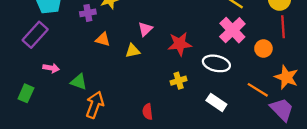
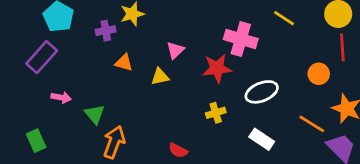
pink cross: (232, 30) -> (241, 39), moved, turned -30
white ellipse: (216, 63) -> (262, 92), turned -35
green triangle: (79, 82) -> (95, 114), turned 30
green rectangle: (26, 93) -> (36, 141), moved, turned -48
red semicircle: (148, 112) -> (178, 150), turned -56

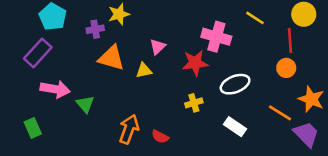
red line: (342, 47) -> (290, 40), moved
orange triangle: (124, 63) -> (111, 58), size x1.6
pink arrow: (61, 97) -> (55, 89), size x1.6
orange arrow: (114, 142) -> (129, 129), moved

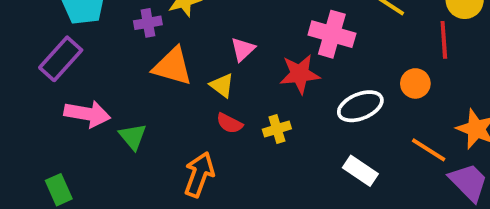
orange circle: (286, 68) -> (415, 83), moved
yellow triangle: (144, 70) -> (222, 85), turned 49
yellow cross: (194, 103) -> (277, 129), moved
green rectangle: (33, 128) -> (59, 190), moved
red semicircle: (160, 137) -> (229, 123), moved

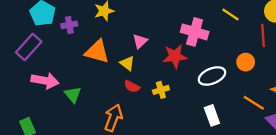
purple cross: (148, 23) -> (69, 25), moved
white rectangle: (360, 171) -> (212, 115), turned 36

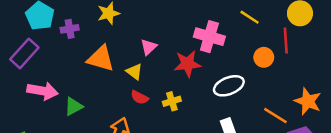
orange circle: (246, 62) -> (264, 57), moved
green triangle: (73, 95) -> (74, 106), turned 42

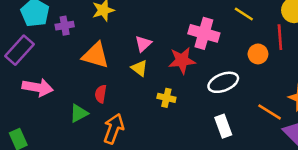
yellow triangle: (134, 72) -> (139, 68), moved
red semicircle: (140, 97) -> (101, 94), moved, turned 72
yellow cross: (172, 101) -> (166, 98), turned 30
green triangle: (74, 106) -> (79, 113), moved

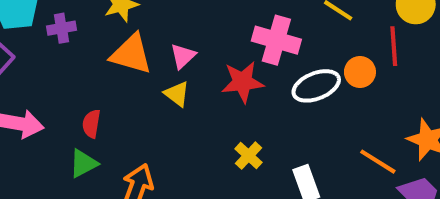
orange triangle: (96, 55) -> (131, 54), moved
white ellipse: (223, 82) -> (316, 86), moved
red semicircle: (101, 94) -> (91, 124), moved
yellow cross: (166, 98) -> (249, 156), moved, turned 30

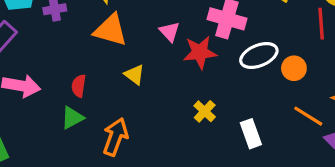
pink triangle: (183, 56) -> (170, 32), moved, turned -30
orange circle: (360, 72) -> (294, 68), moved
yellow triangle: (177, 94) -> (135, 75), moved

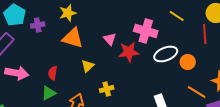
yellow triangle: (135, 75) -> (88, 66), turned 40
yellow cross: (205, 111) -> (107, 89), moved, turned 32

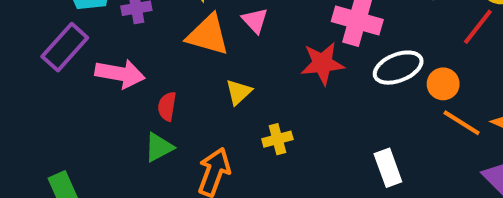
red line: (205, 34) -> (478, 27), turned 42
pink triangle: (110, 39) -> (255, 21), moved
pink arrow: (17, 73) -> (120, 74), moved
orange line: (197, 92) -> (462, 123), moved

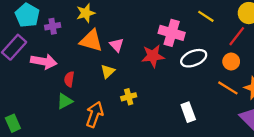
pink triangle: (255, 21) -> (117, 45), moved
orange circle: (443, 84) -> (231, 62), moved

